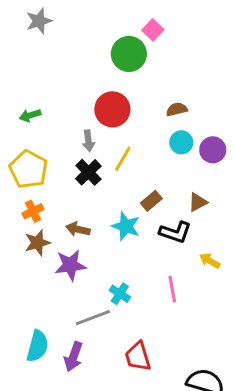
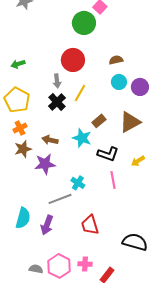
brown triangle: (198, 202) -> (130, 122), size x1.6
black L-shape: (175, 232) -> (108, 154), moved
yellow arrow: (210, 261) -> (138, 161), turned -64

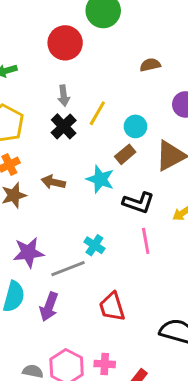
red circle: (73, 60) -> (65, 43), moved
cyan circle: (119, 82) -> (135, 126), moved
purple star: (45, 164) -> (28, 253), moved

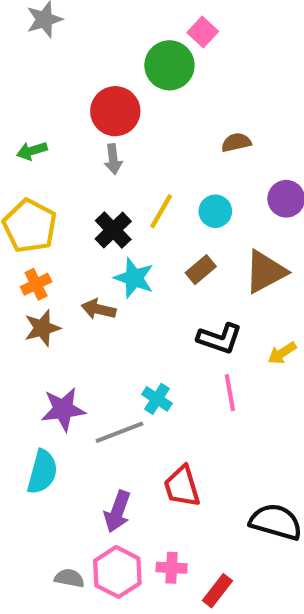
gray arrow: (64, 96) -> (113, 159), moved
cyan circle: (135, 126) -> (215, 211), moved
cyan star: (100, 179) -> (134, 278), moved
purple arrow: (49, 307) -> (117, 511), moved

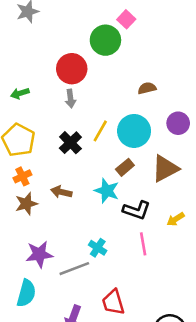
cyan circle: (215, 211) -> (134, 131), size x1.6
cyan star: (134, 278) -> (107, 191), moved

